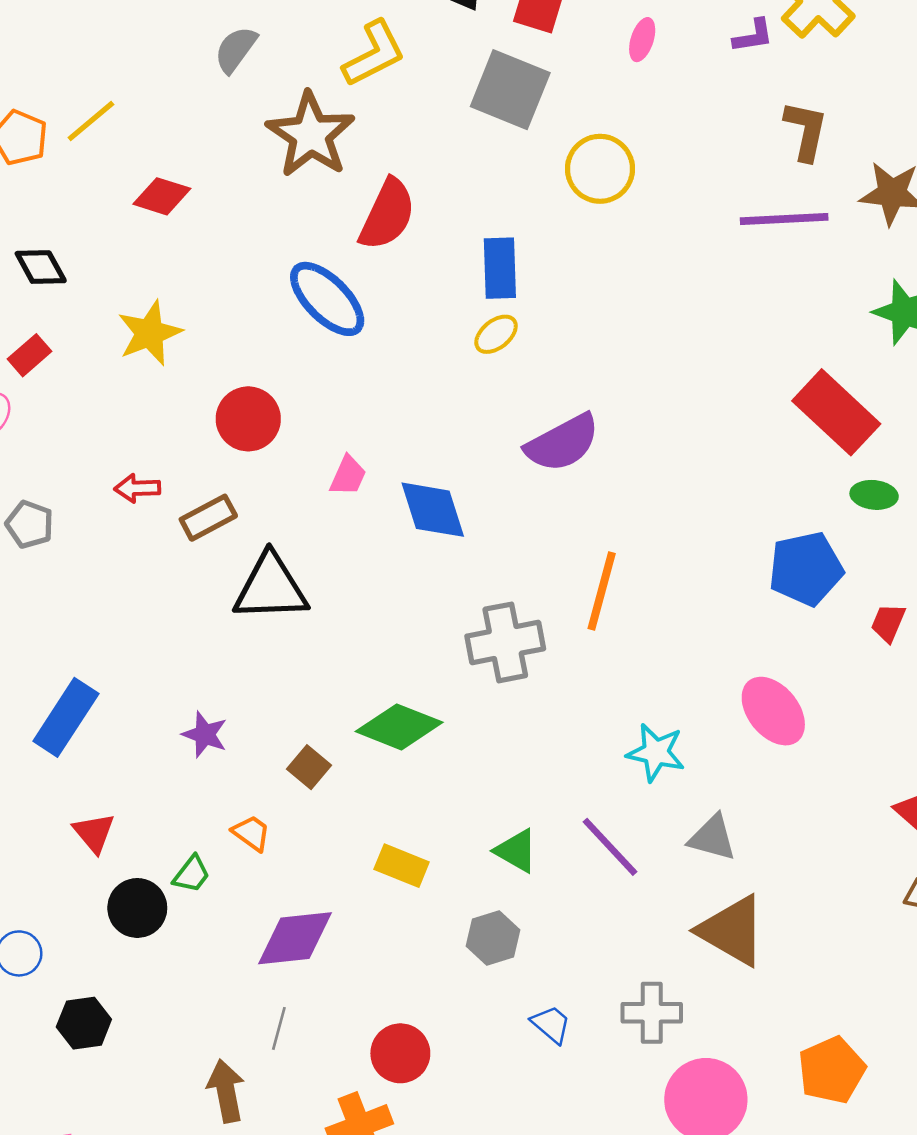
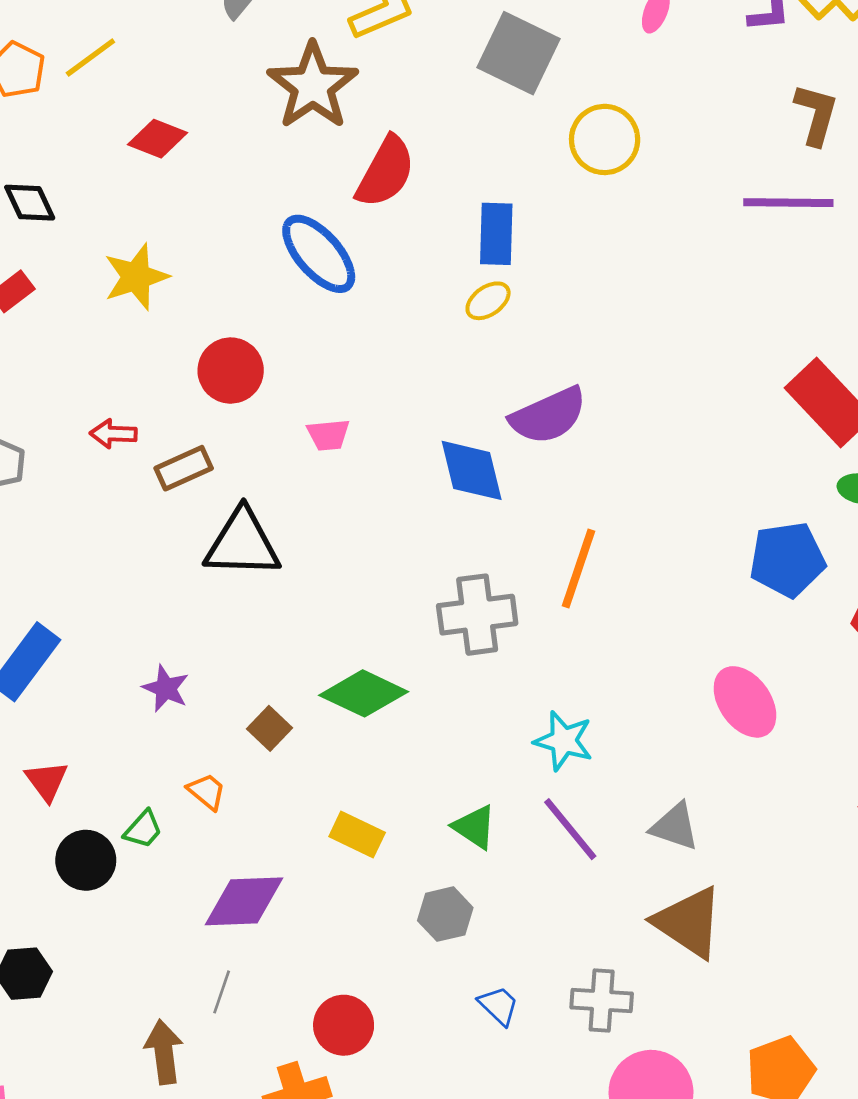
pink trapezoid: (348, 476) -> (328, 435), turned 57
blue diamond: (433, 510) -> (472, 470), moved
cyan star: (656, 752) -> (564, 741), moved

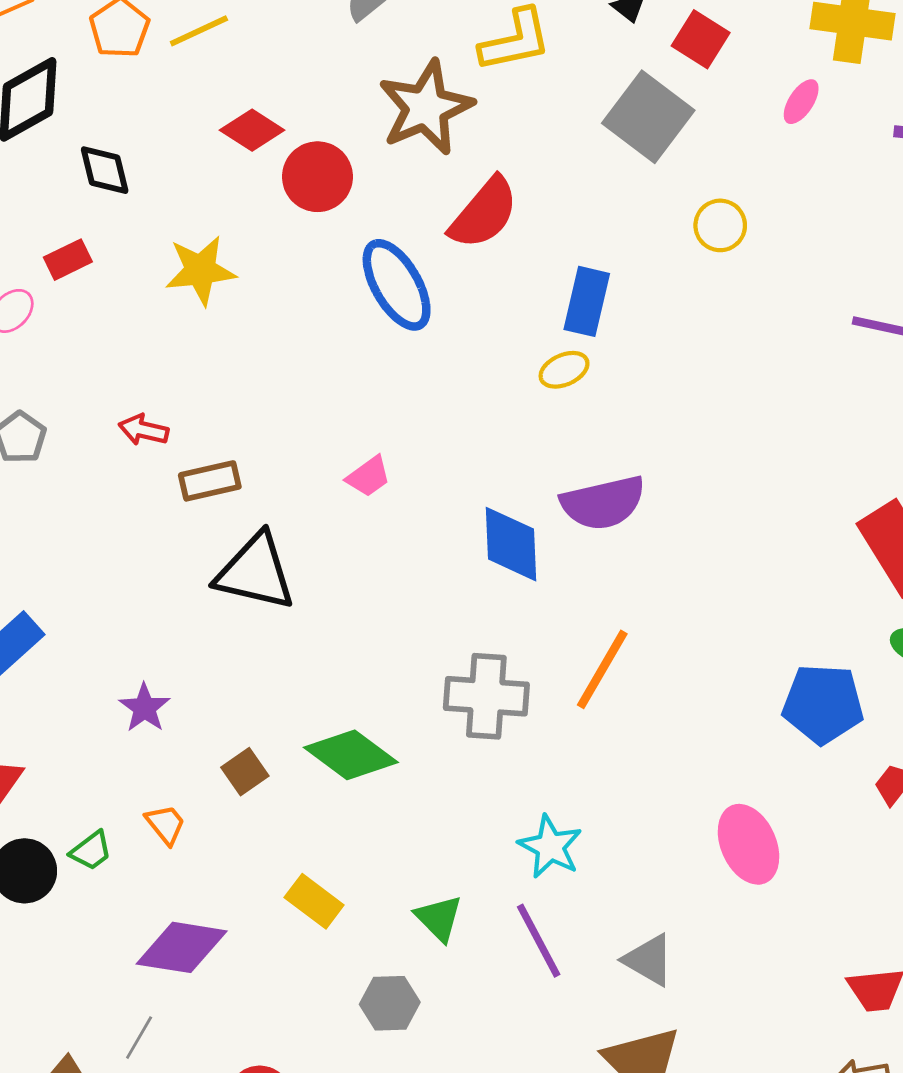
yellow circle: (605, 139) -> (720, 225), size x0.7
red circle: (231, 371) -> (317, 177), moved
pink trapezoid: (328, 435) -> (368, 476), turned -42

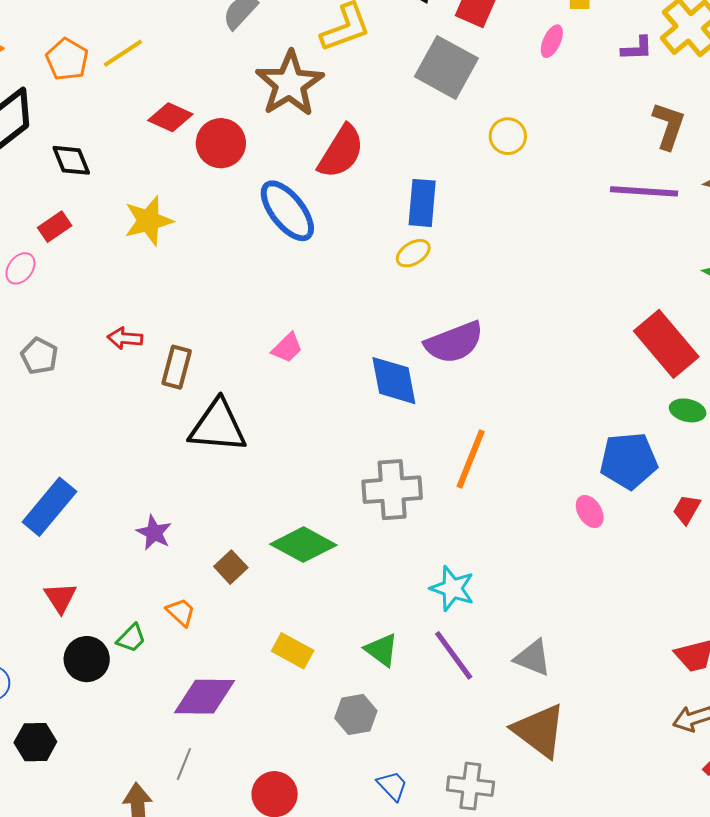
brown rectangle: (210, 481) -> (177, 367), turned -54
pink ellipse: (749, 844) -> (590, 512), moved, size x0.6

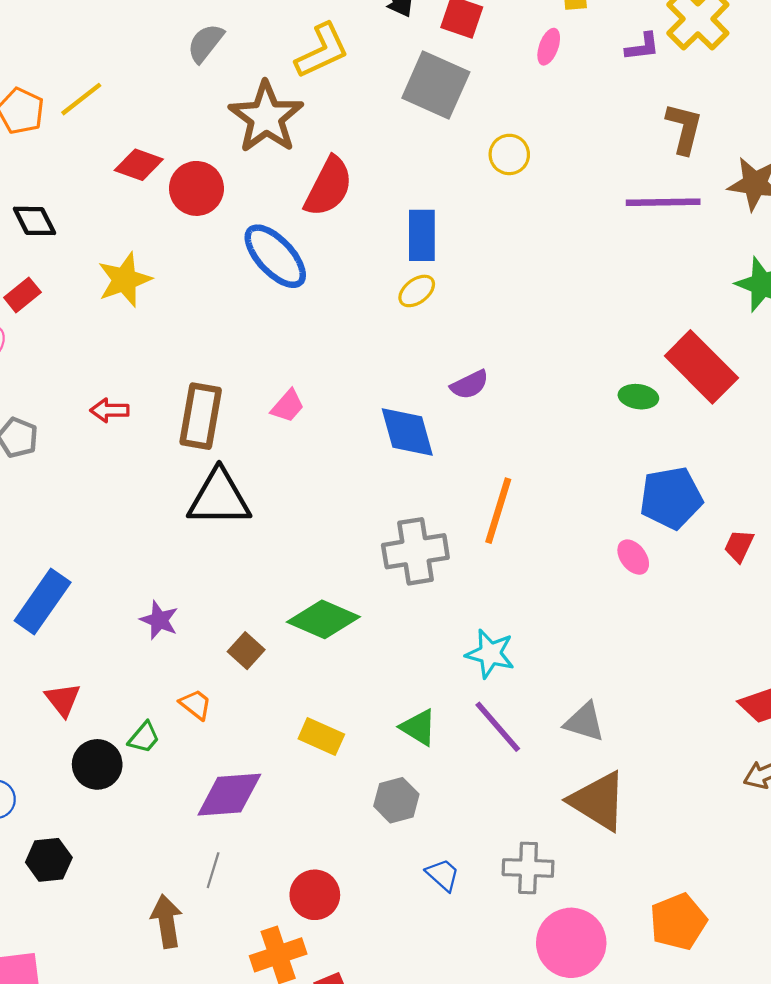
purple semicircle: (454, 342) -> (470, 385), size x0.6
brown rectangle: (177, 367) -> (201, 416), moved, size x1.4
green ellipse: (688, 410) -> (638, 397), moved

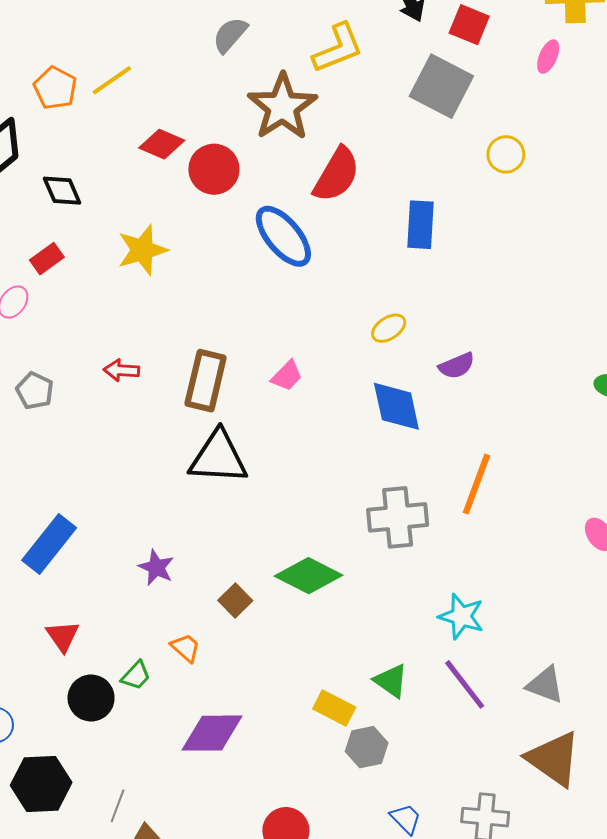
yellow ellipse: (417, 291) -> (389, 328), moved
yellow rectangle: (321, 736) -> (334, 708), moved
black hexagon: (49, 860) -> (41, 784), size x1.4
gray line: (213, 870) -> (118, 806), moved

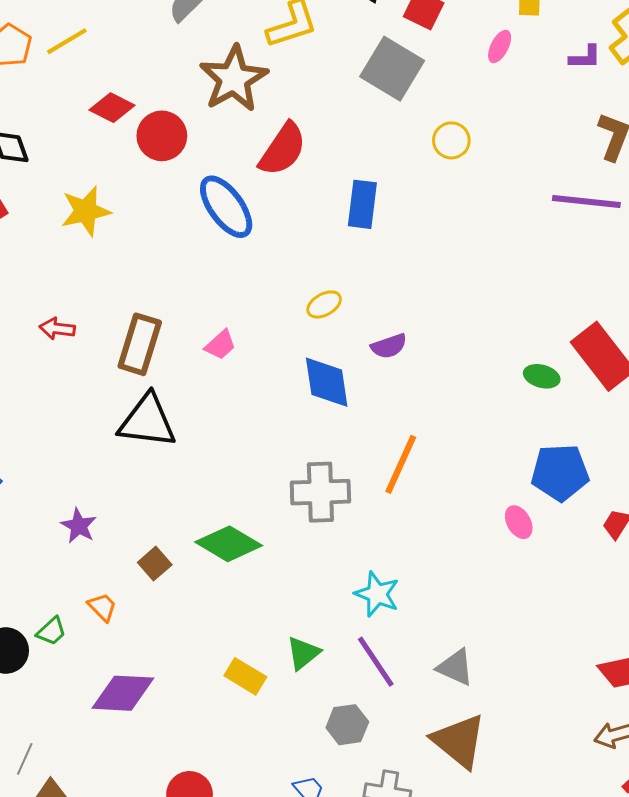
green triangle: (391, 681) -> (303, 653), turned 42
gray hexagon: (367, 747) -> (347, 725), moved

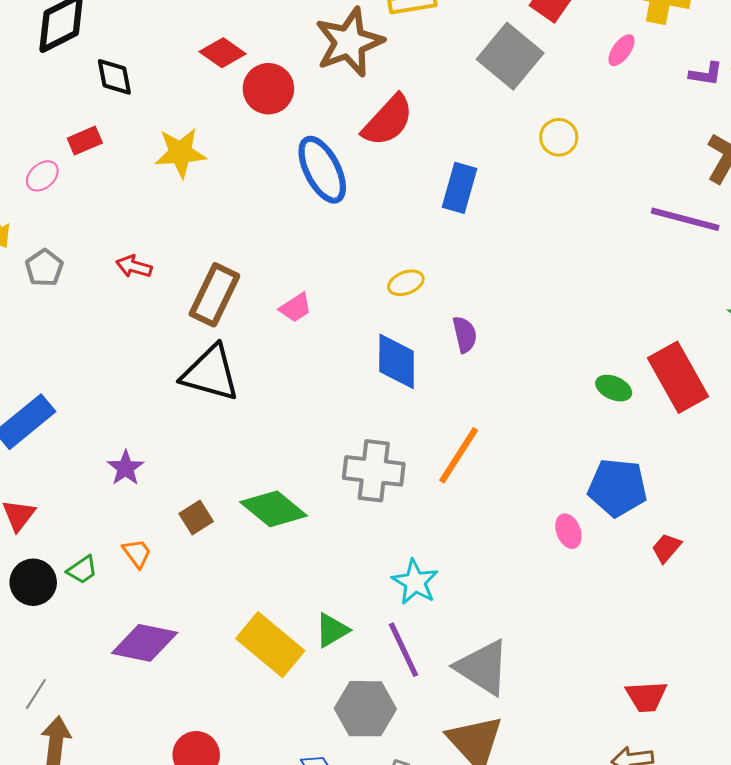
purple semicircle: (389, 346) -> (465, 334), turned -93
gray triangle: (455, 667) -> (483, 667), size x1.5
yellow rectangle: (245, 676) -> (270, 645), size x1.6
gray hexagon: (347, 725) -> (365, 709), size x1.4

